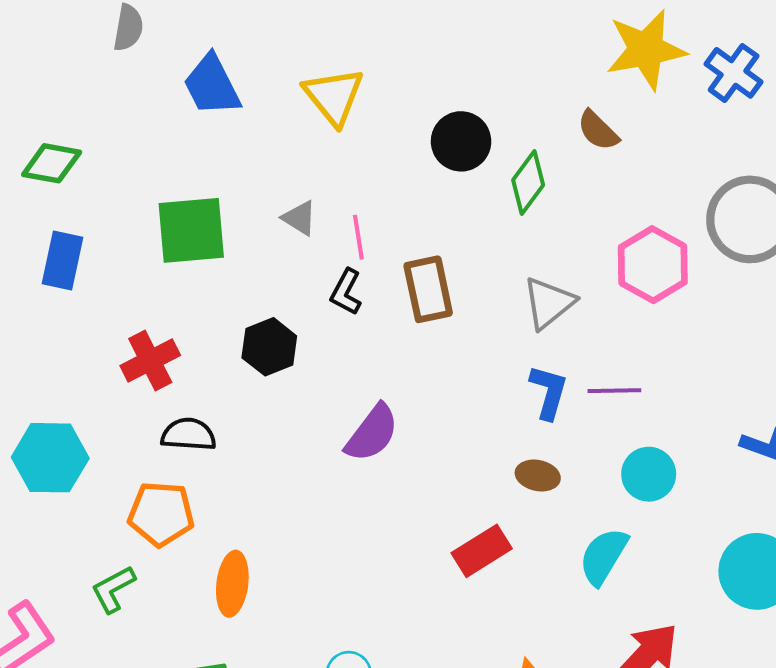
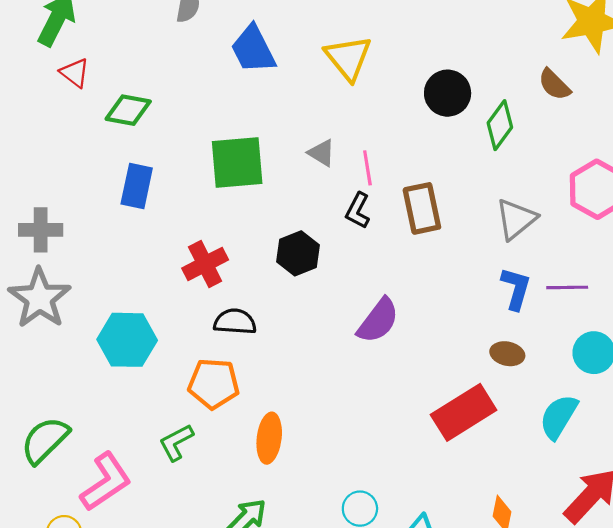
red rectangle: (482, 551) -> (464, 412), size x1.4

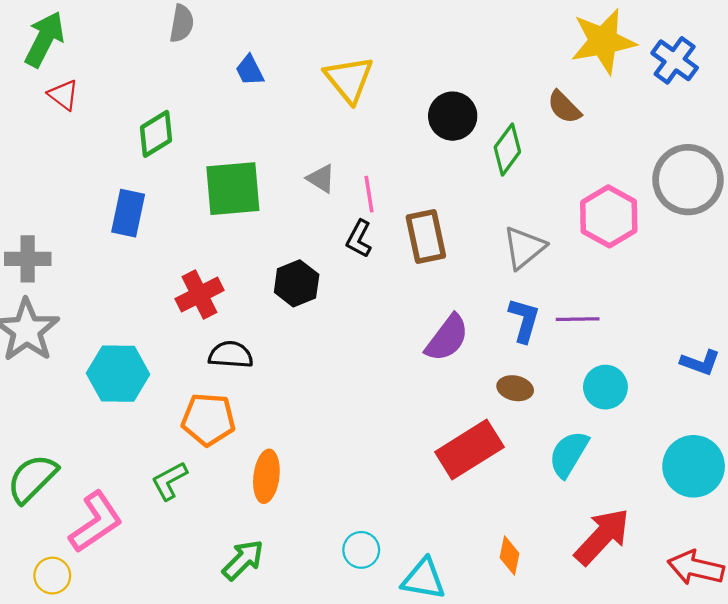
blue trapezoid: (253, 49) -> (250, 70), size x0.6
green diamond: (128, 110) -> (156, 134), moved, turned -42
purple semicircle: (378, 321) -> (447, 338), moved

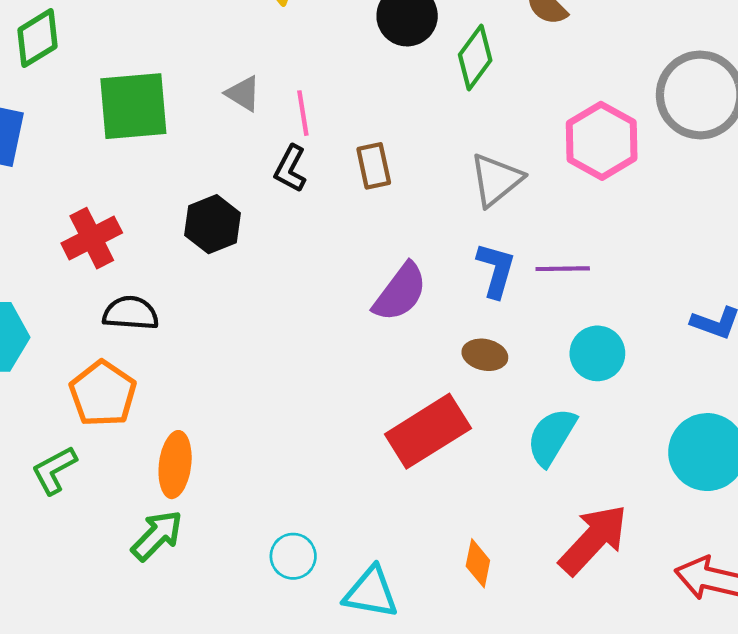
brown rectangle: (426, 237) -> (374, 166), size x0.7
orange pentagon: (208, 419) -> (103, 394), turned 30
green arrow: (243, 560) -> (157, 535), moved

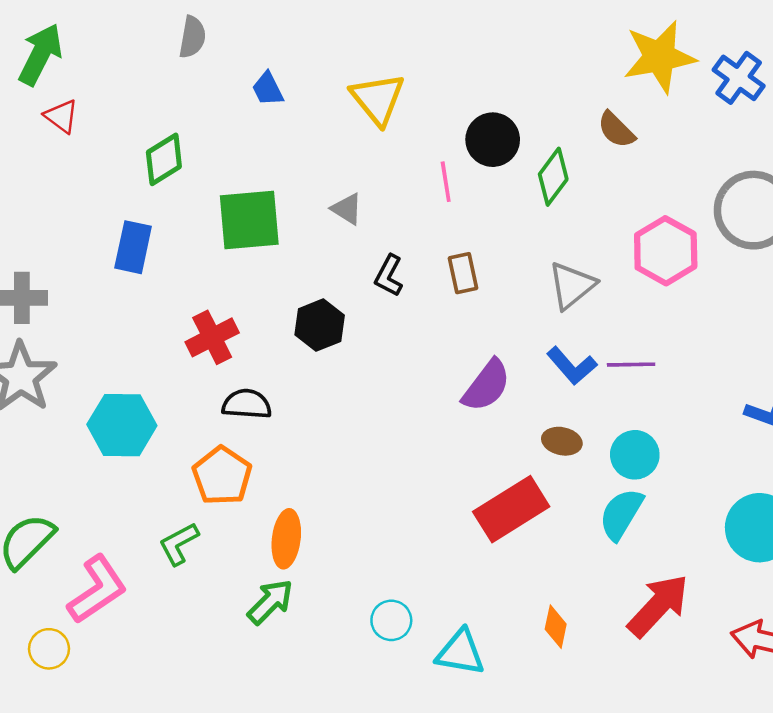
pink line: (303, 113) -> (446, 182), moved
blue L-shape: (496, 270) -> (572, 366), turned 123
cyan circle: (597, 353) -> (635, 455), moved

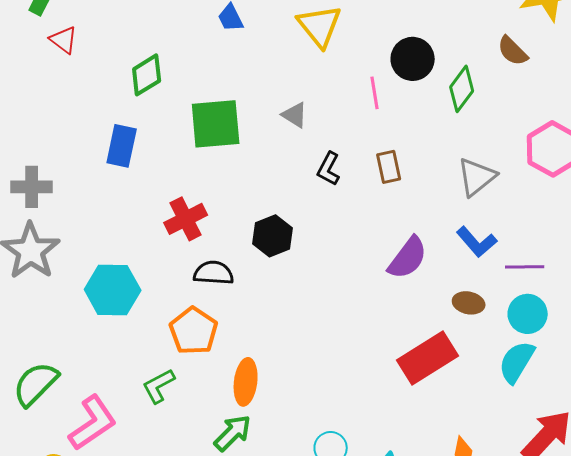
black hexagon: (320, 325) -> (273, 236), moved
purple line: (631, 365) -> (525, 267), moved

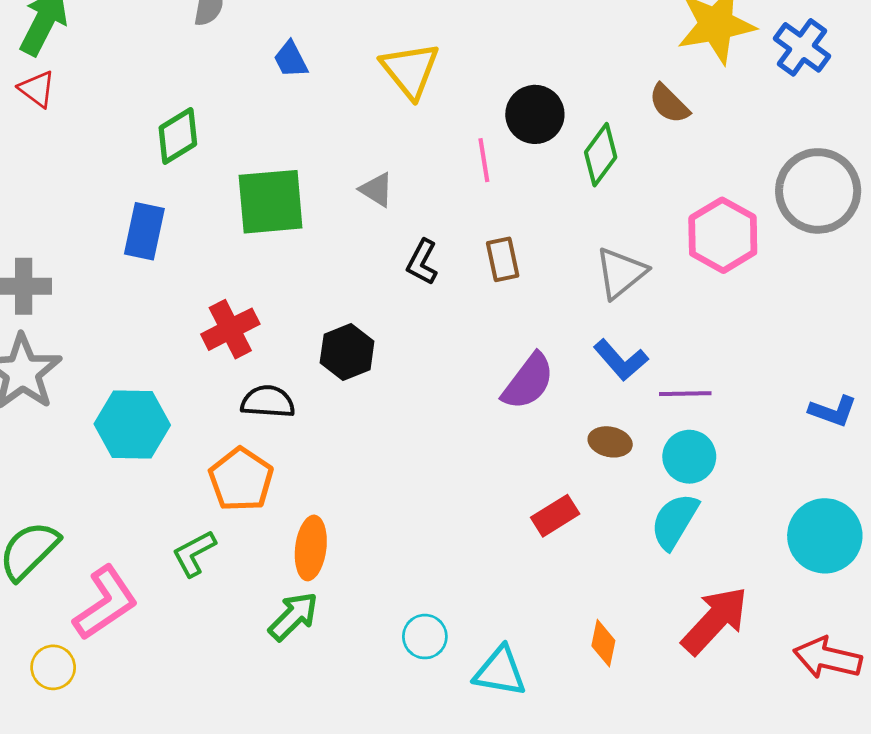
red triangle: (64, 40) -> (37, 89), moved
red rectangle: (428, 358) -> (555, 516), size x0.6

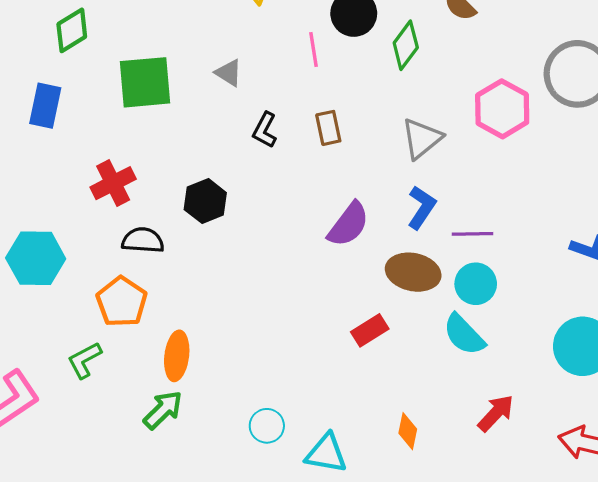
blue L-shape: (621, 360) -> (422, 207), turned -105
brown ellipse: (610, 442) -> (413, 272), size x1.6
cyan semicircle: (675, 521) -> (464, 335), turned -75
red arrow: (715, 620) -> (496, 413), size x0.7

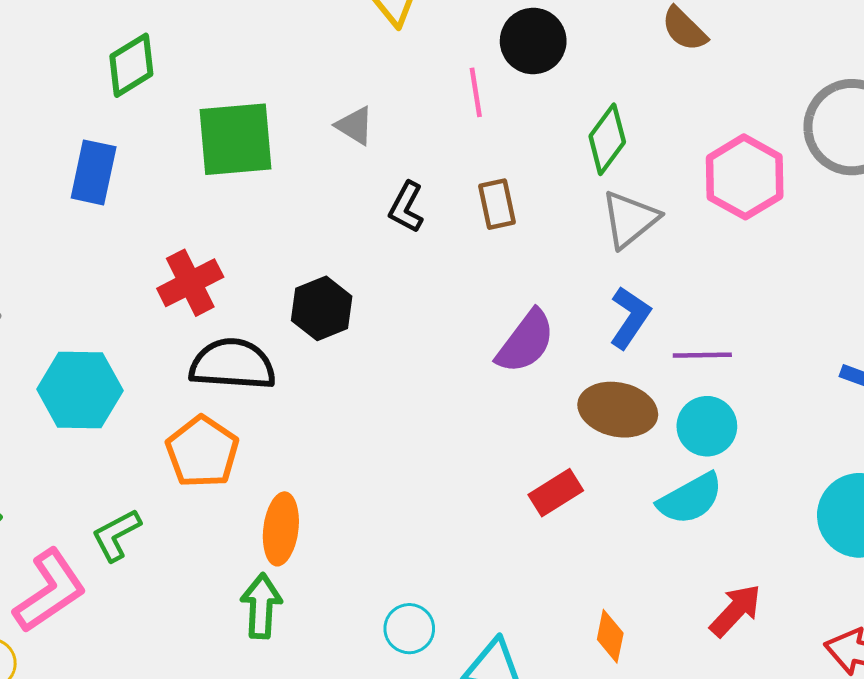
green diamond: (406, 45) -> (607, 139), moved
black semicircle: (143, 240) -> (233, 364), size x1.4
cyan semicircle: (464, 335) -> (690, 499), turned -75
green L-shape: (84, 360) -> (116, 535), moved
green arrow: (163, 410) -> (261, 606), turned -42

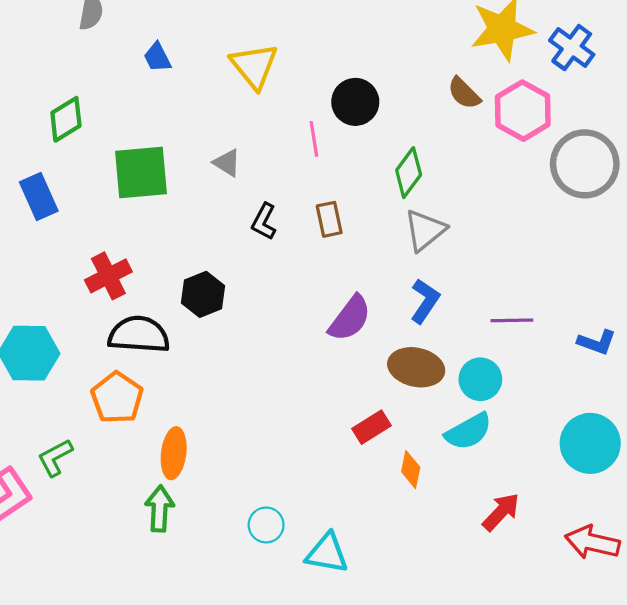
blue rectangle: (94, 172) -> (39, 197), turned -36
pink hexagon: (745, 177) -> (523, 111), moved
purple line: (702, 355) -> (512, 320), moved
orange diamond: (610, 636) -> (411, 469), moved

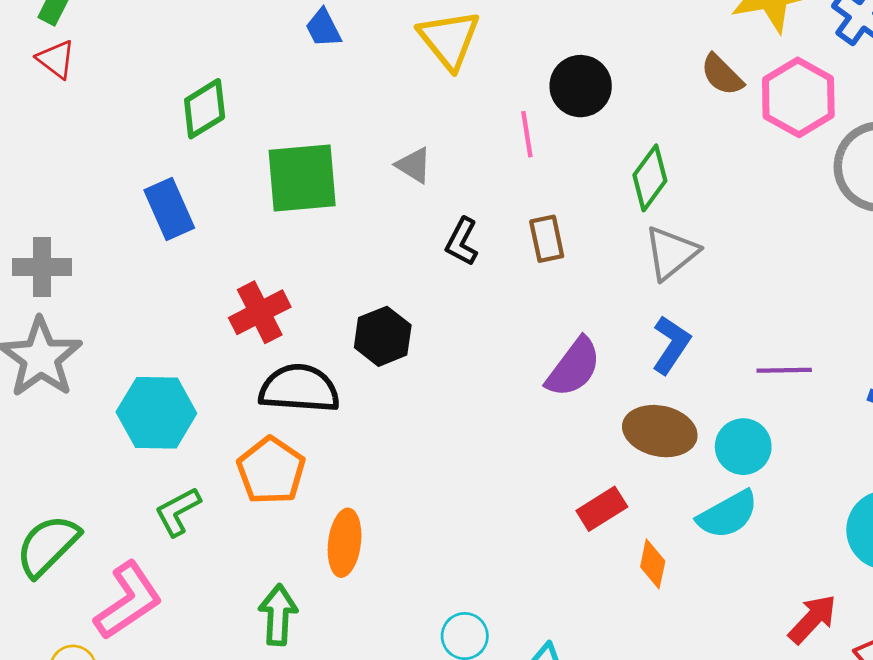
green L-shape: (55, 458) -> (178, 512), moved
green arrow: (160, 509) -> (278, 615), moved
red arrow: (501, 512) -> (812, 619), moved

